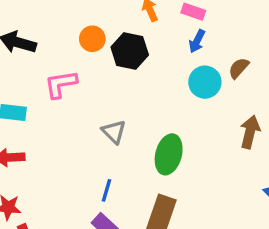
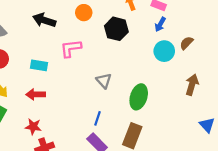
orange circle: (92, 39) -> (84, 13), moved

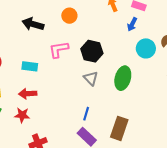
blue arrow: (160, 24) -> (132, 24), moved
black hexagon: (116, 29) -> (92, 51), moved
green ellipse: (139, 97) -> (123, 78), moved
red star: (33, 127) -> (22, 115), moved

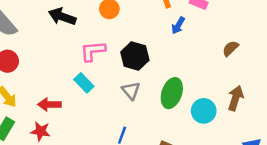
blue arrow: (132, 24) -> (178, 25), moved
cyan circle: (146, 48) -> (204, 111), moved
cyan rectangle: (30, 66) -> (84, 83), moved, turned 35

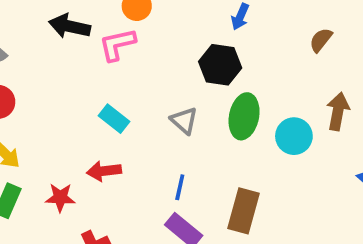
pink L-shape: (93, 51) -> (117, 44), moved
black hexagon: (135, 56) -> (220, 65), moved
red arrow: (49, 105) -> (104, 171), moved

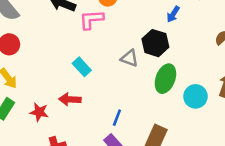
gray triangle: (184, 121) -> (129, 58), moved, turned -30

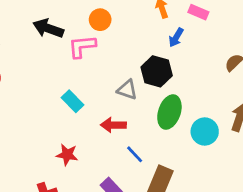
red arrow: (70, 99) -> (113, 125), moved
red star: (39, 112) -> (67, 155), moved
blue line: (117, 118) -> (135, 154), moved, turned -63

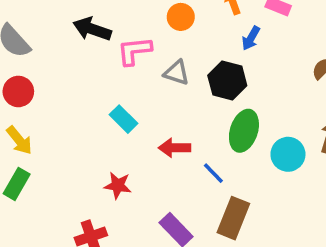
orange circle: (100, 20) -> (181, 17), moved
gray triangle: (127, 90) -> (177, 73), moved
blue line: (135, 154) -> (213, 173), moved

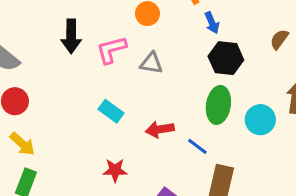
black arrow: (92, 29) -> (71, 36), turned -100
blue arrow: (251, 38) -> (212, 23), turned -45
black hexagon: (227, 81) -> (226, 58), moved

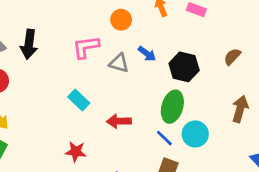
blue arrow: (212, 23) -> (147, 54), moved, turned -36
black arrow: (71, 36) -> (29, 44), moved
cyan circle: (260, 120) -> (195, 134), moved
blue line: (197, 146) -> (164, 138), moved

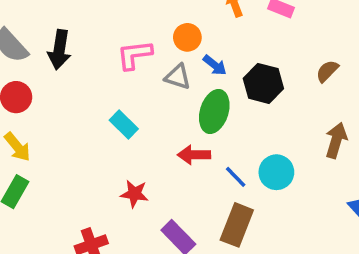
orange circle: (121, 20) -> (187, 37), moved
green ellipse: (172, 107) -> (214, 111), moved
red arrow: (119, 121) -> (194, 155), moved
red star: (76, 152) -> (134, 194), moved

